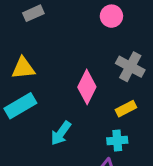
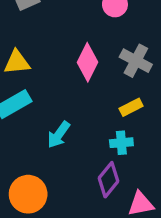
pink diamond: (87, 87) -> (88, 62), moved

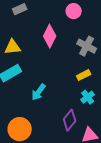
pink diamond: (88, 62) -> (50, 36), moved
cyan cross: (121, 143) -> (88, 97), moved, turned -32

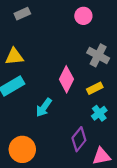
pink diamond: (50, 36) -> (66, 79), moved

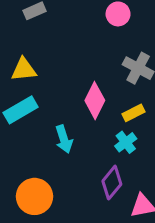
cyan arrow: (44, 108) -> (64, 139), turned -54
cyan cross: (99, 113) -> (126, 142), moved

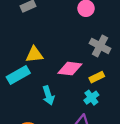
yellow triangle: (24, 70) -> (34, 55), moved
pink diamond: (95, 101) -> (70, 69), turned 70

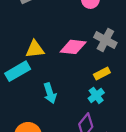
pink diamond: (70, 69) -> (73, 47), moved

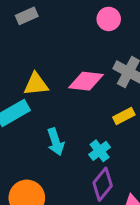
cyan cross: (96, 95) -> (100, 151), moved

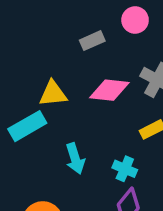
gray rectangle: (27, 16) -> (92, 41), moved
cyan cross: (100, 151) -> (125, 169), turned -30

